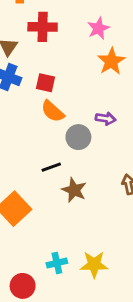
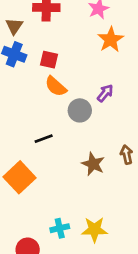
purple arrow: (106, 118) -> (105, 93), turned -60
black line: (51, 167) -> (44, 139), moved
brown star: (74, 190) -> (93, 164), moved

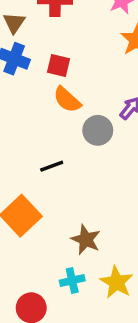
brown star: (93, 164) -> (86, 240), moved
yellow star: (94, 230) -> (117, 282), turned 30

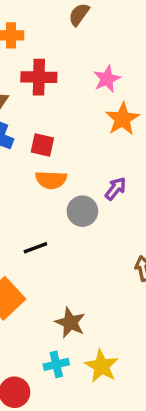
orange semicircle: (67, 100) -> (51, 180), turned -40

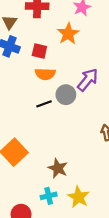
orange star: (122, 119) -> (68, 34), moved
purple arrow: (115, 189) -> (88, 80), size x1.5
black line: (35, 248) -> (44, 104), moved

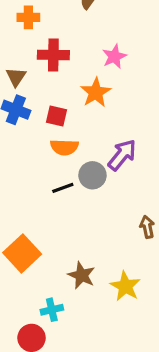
cyan cross: (49, 196) -> (52, 310), moved
yellow star: (79, 197) -> (125, 286), moved

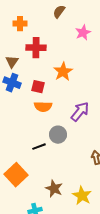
pink star: (114, 56) -> (83, 33), moved
gray circle: (92, 175) -> (58, 135), moved
black line: (63, 188) -> (39, 147), moved

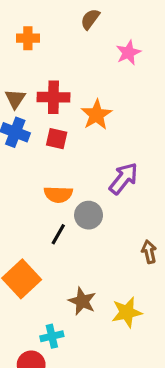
red cross: (36, 48) -> (53, 97), moved
orange semicircle: (43, 107) -> (58, 194), moved
black line: (39, 147) -> (58, 234), turned -40
yellow star: (82, 196) -> (127, 312), turned 30

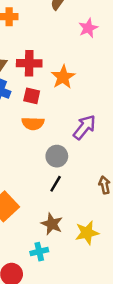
orange semicircle: (58, 194) -> (33, 123), moved
black line: (58, 234) -> (56, 184), moved
cyan cross: (52, 336) -> (39, 252), moved

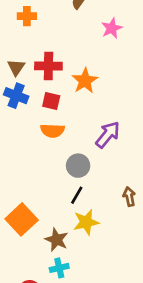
brown star: (52, 224) -> (57, 240), moved
yellow star: (87, 233) -> (86, 222), moved

